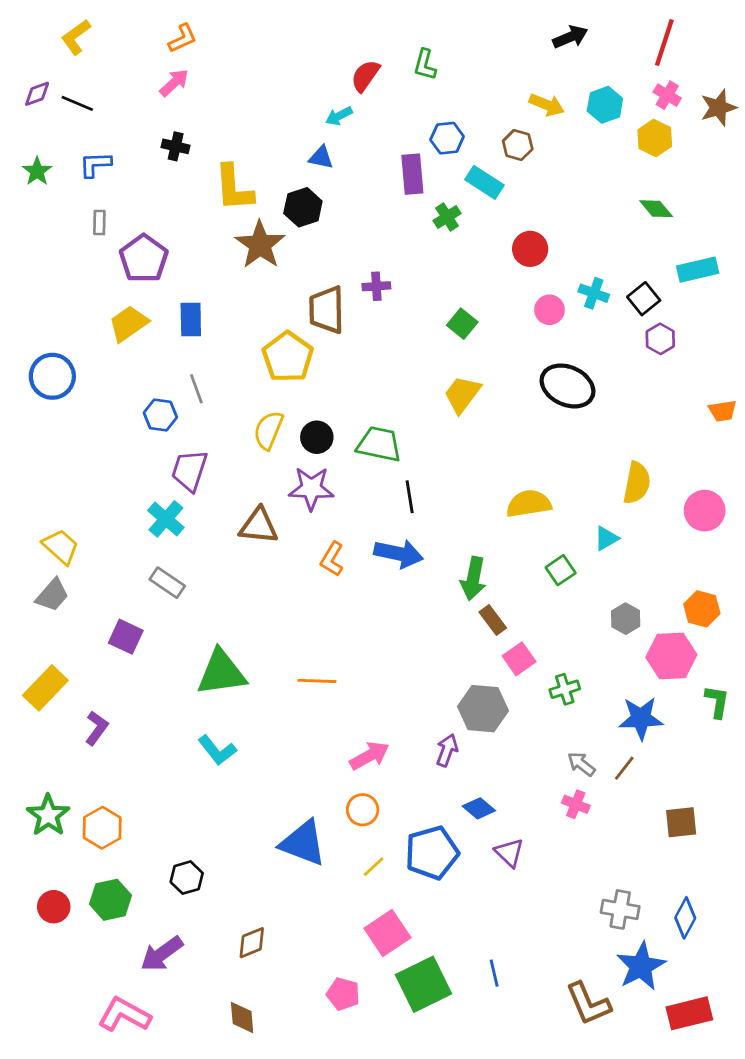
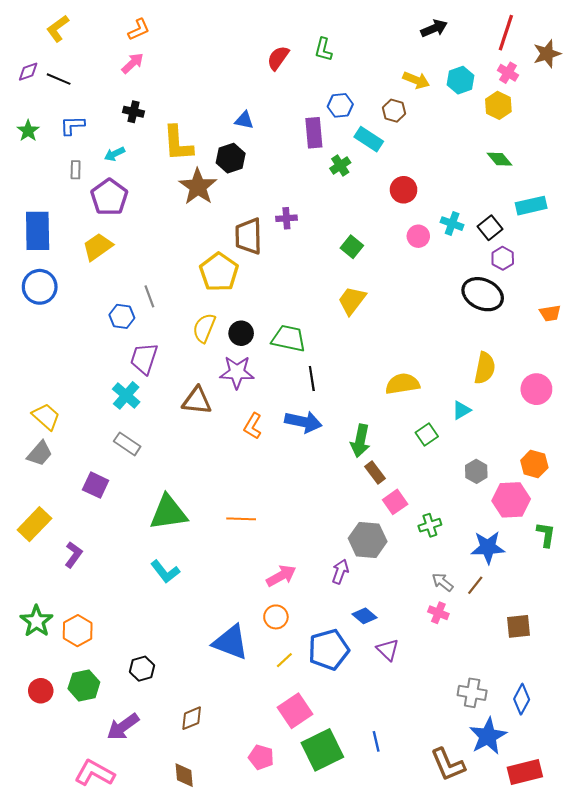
brown star: (718, 108) -> (547, 54), moved
cyan arrow: (339, 116) -> (115, 154), moved
blue rectangle: (191, 319) -> (38, 231), moved, size x1.5
black ellipse: (568, 386) -> (483, 294), moved

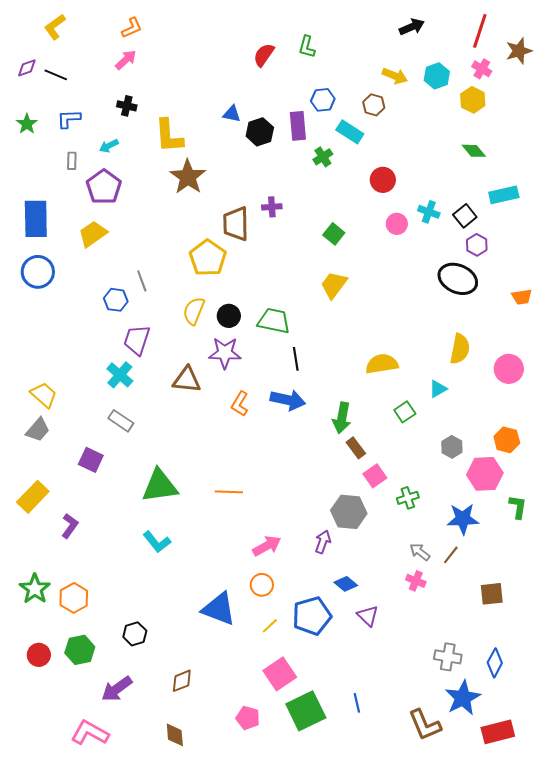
black hexagon: (231, 158) -> (260, 132), moved

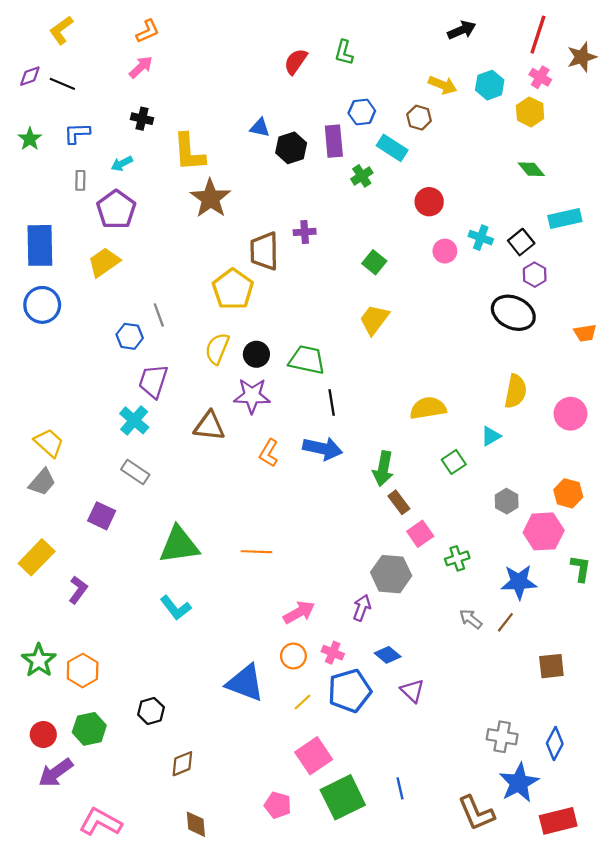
pink cross: (416, 581) -> (333, 653), moved
brown diamond: (182, 681) -> (182, 764), moved
purple arrow: (117, 689) -> (56, 773), moved

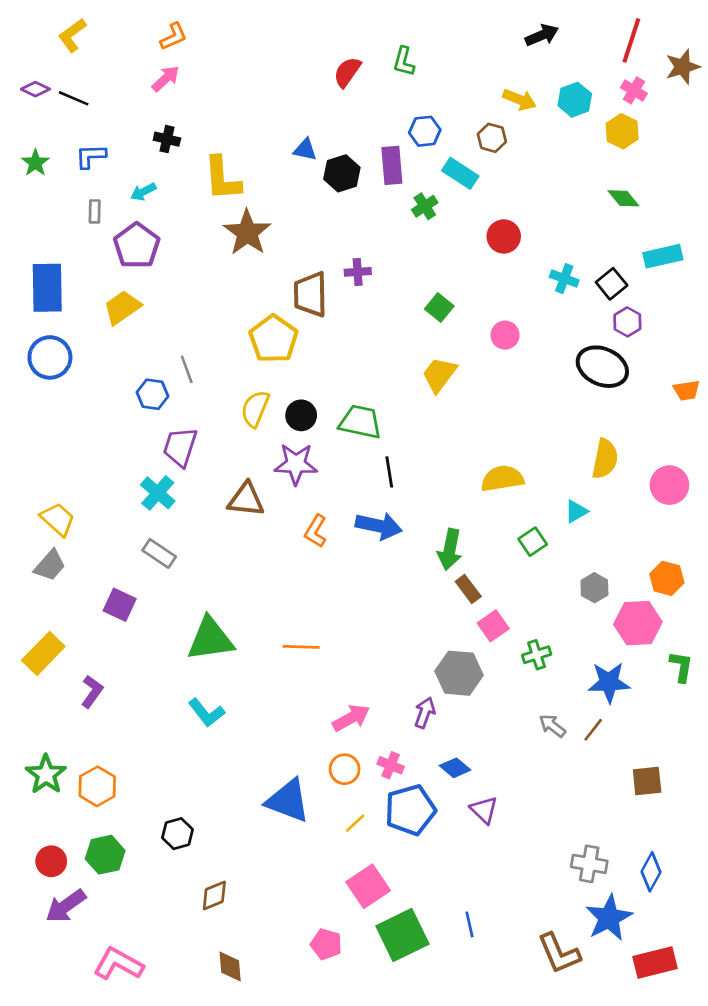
purple diamond: (30, 76) -> (35, 89), turned 45
pink circle: (445, 251) -> (505, 335), moved

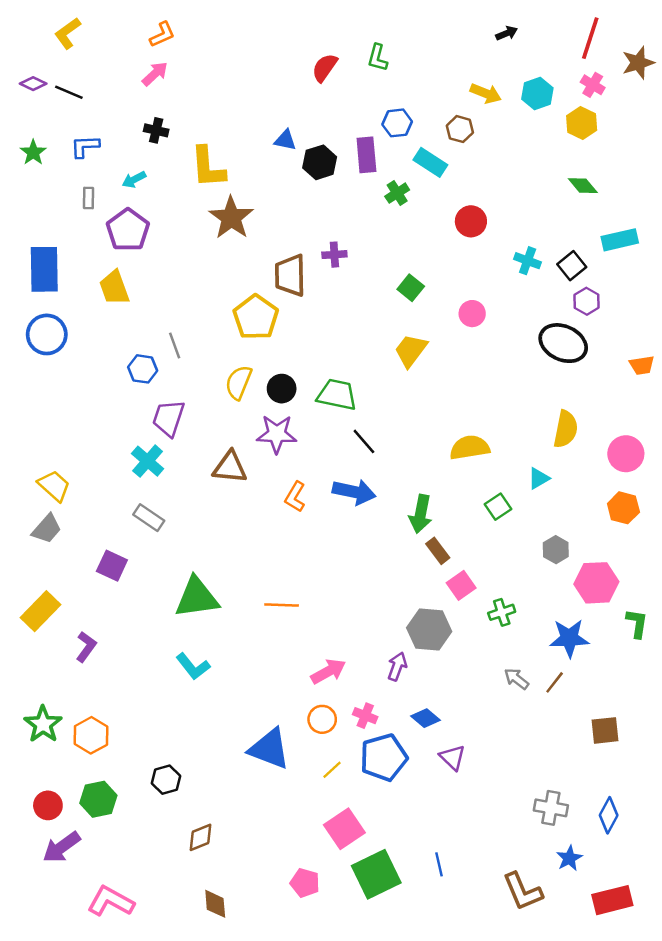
black arrow: (542, 35) -> (507, 33), size x0.7
yellow trapezoid: (122, 307) -> (114, 288), turned -75
black line: (389, 472) -> (364, 441), turned -32
orange hexagon: (667, 578) -> (623, 508), moved
blue star: (609, 918) -> (569, 858), size x0.6

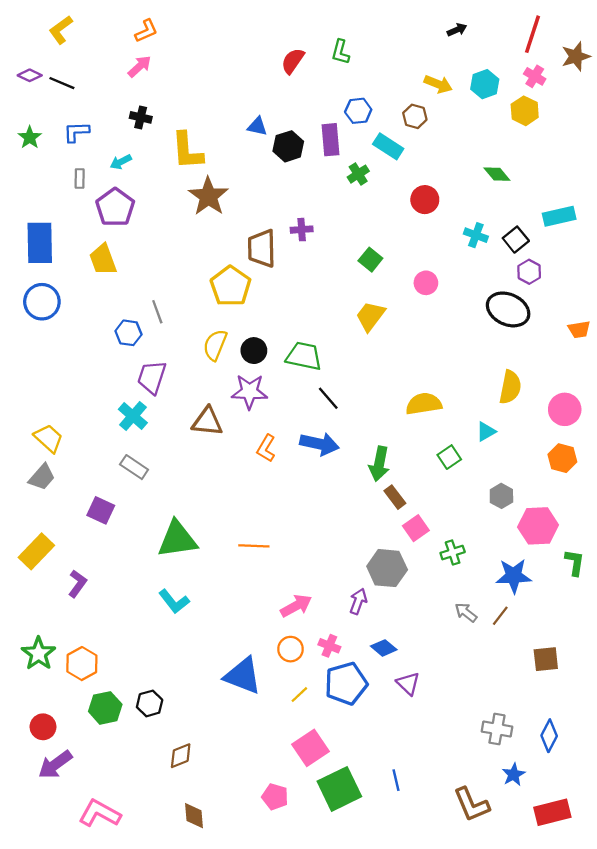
green diamond: (583, 186) -> (497, 174), moved
green hexagon: (98, 799) -> (105, 708), moved

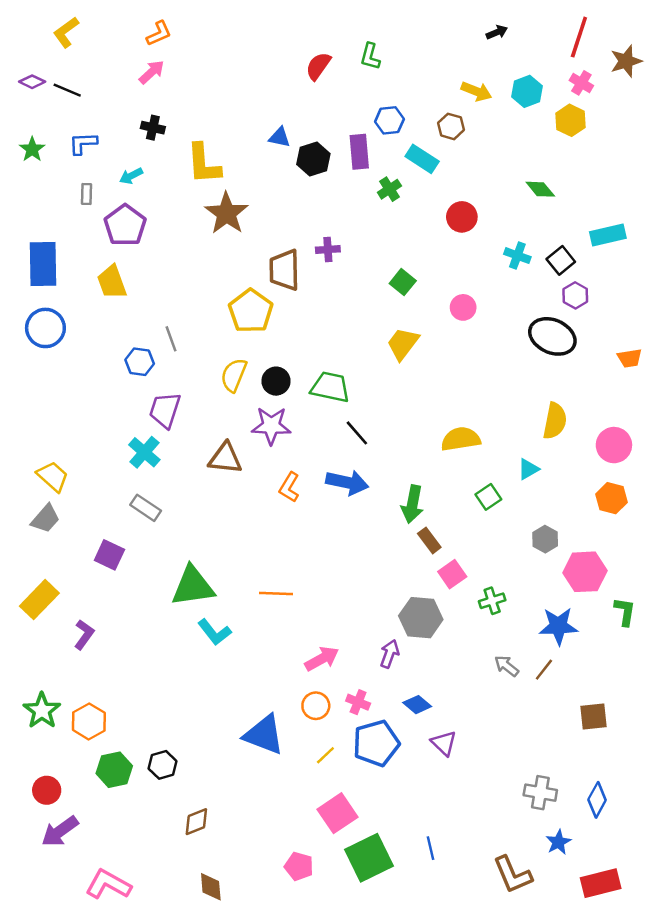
cyan L-shape: (174, 601) -> (214, 632), moved

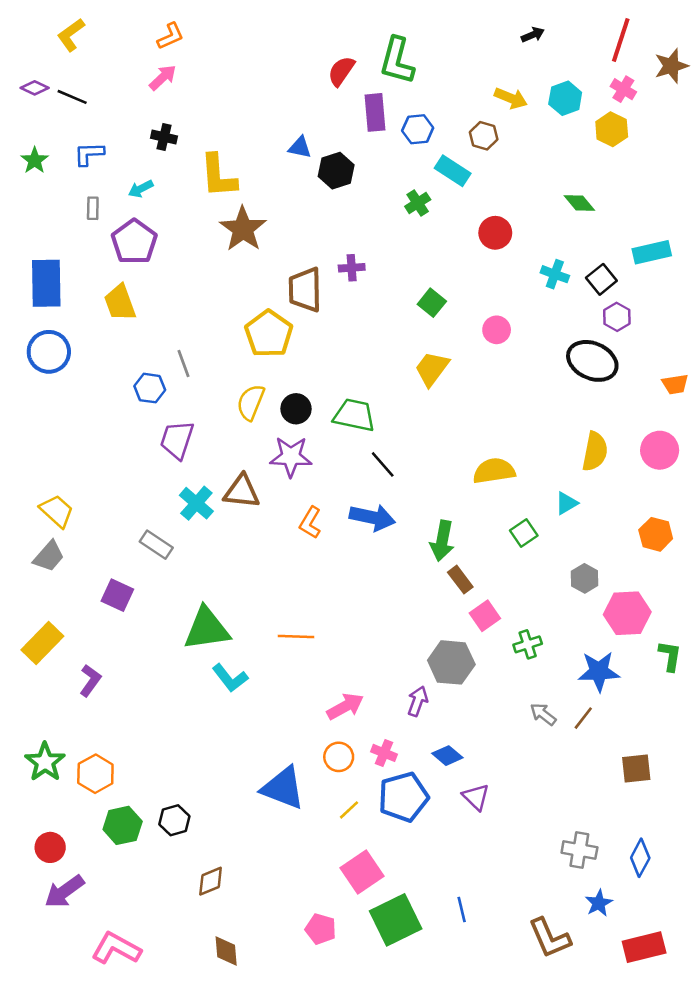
green L-shape: (370, 56) -> (397, 61), size x1.6
purple rectangle: (359, 152) -> (375, 112), moved
pink circle: (614, 445) -> (660, 450), moved
cyan cross: (144, 452) -> (196, 503), moved

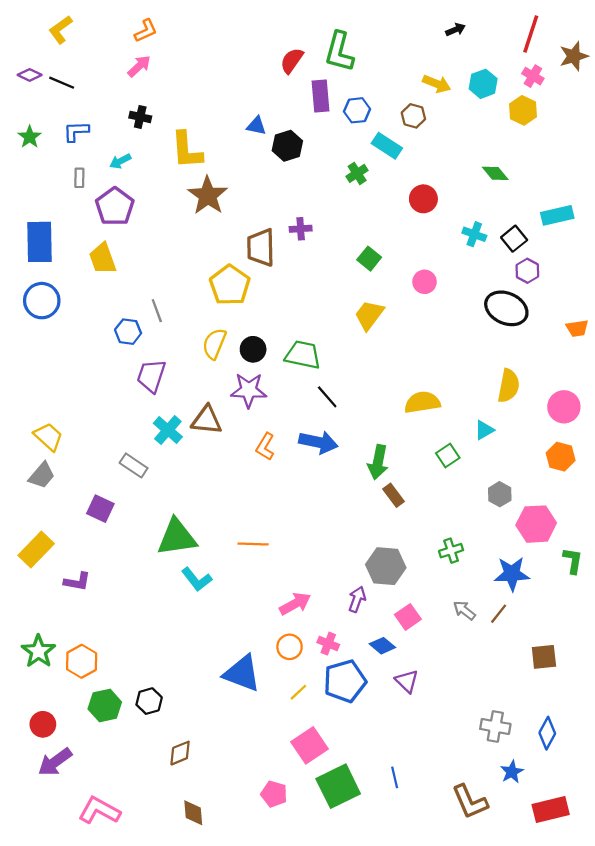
pink circle: (660, 450) -> (564, 407), moved
pink square: (485, 616) -> (408, 617), moved
purple L-shape: (90, 681) -> (77, 582), turned 64

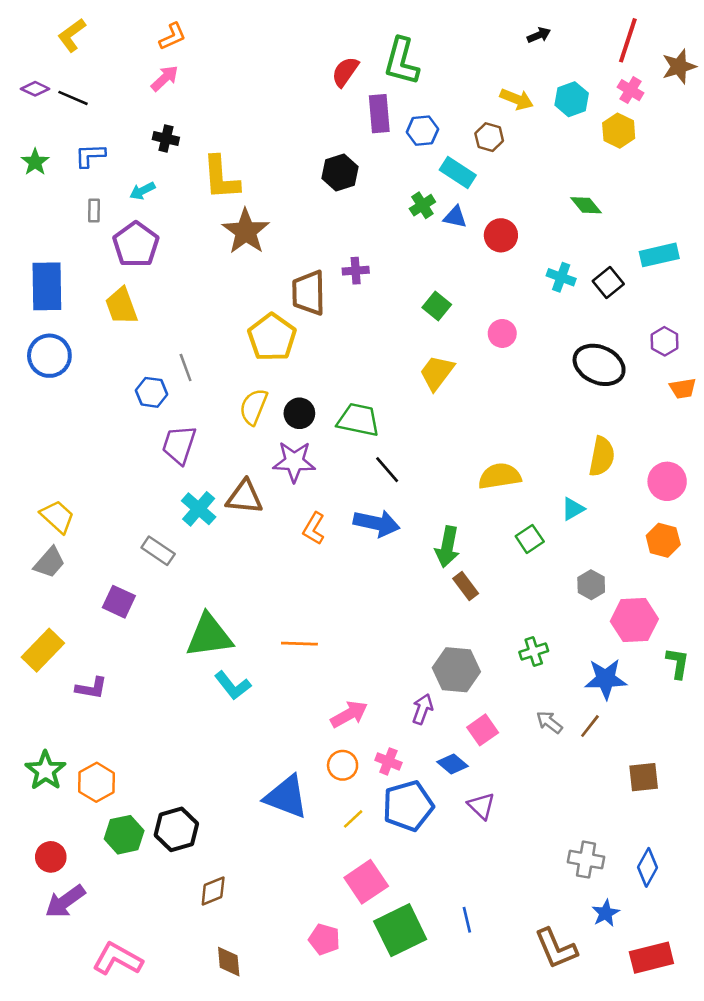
blue triangle: (256, 126) -> (455, 217), moved
purple hexagon: (527, 271) -> (665, 341), moved
black hexagon: (149, 701) -> (176, 829), size x1.4

